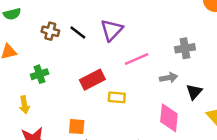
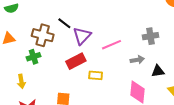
purple triangle: (112, 30) -> (82, 36), moved
brown cross: (50, 31) -> (43, 35), moved, size x1.5
black triangle: (194, 92) -> (158, 71), turned 40

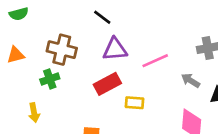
black line: (64, 23) -> (102, 17), moved
purple triangle: (82, 36) -> (115, 49), turned 42
gray arrow: (137, 60) -> (190, 80), turned -136

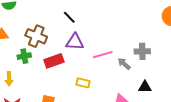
gray arrow: (190, 80) -> (124, 64), moved
red rectangle: (107, 84) -> (54, 61), moved

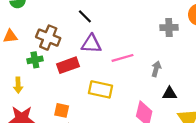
gray cross: (142, 51) -> (169, 28), moved
gray arrow: (124, 64) -> (156, 69), moved, turned 64
yellow rectangle: (83, 83) -> (101, 89), size x1.5

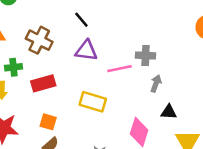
gray cross: (169, 28) -> (146, 55), moved
green cross: (35, 60) -> (13, 67), moved
red rectangle: (68, 65) -> (43, 83), moved

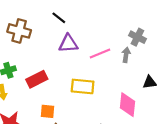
brown cross: (39, 40) -> (19, 31), moved
gray cross: (146, 55) -> (137, 37), moved, turned 35
gray arrow: (156, 84) -> (126, 55), moved

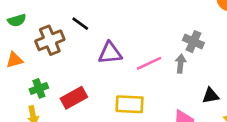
black line: (59, 18) -> (80, 24), moved
brown cross: (19, 31) -> (50, 40), turned -35

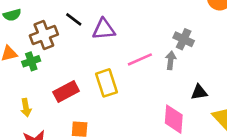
purple triangle: (110, 53) -> (104, 29), moved
green cross: (39, 88) -> (31, 61), moved
yellow rectangle: (130, 104) -> (107, 83), moved, turned 68

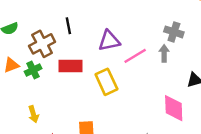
black line: (74, 19) -> (68, 26), turned 49
purple triangle: (104, 29) -> (109, 41), moved
red rectangle: (66, 91) -> (70, 66), moved, turned 35

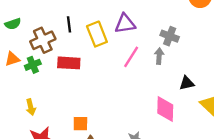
purple triangle: (109, 41) -> (125, 24), moved
pink line: (135, 56) -> (131, 57), turned -30
yellow rectangle: (106, 82) -> (97, 34), moved

